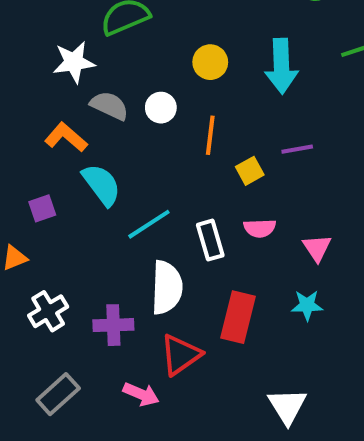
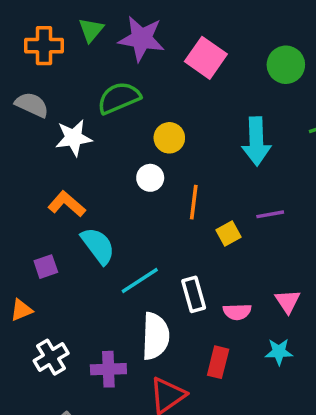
yellow circle: (210, 62) -> (169, 138), moved
gray semicircle: (109, 106) -> (32, 105), moved
pink semicircle: (260, 228) -> (237, 312), moved
red rectangle: (238, 317) -> (218, 362), size x0.7

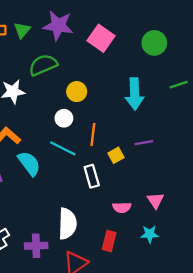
green triangle: (91, 30) -> (22, 30), moved
cyan line: (140, 280) -> (63, 148), moved, turned 60
white rectangle: (194, 294) -> (92, 176), moved

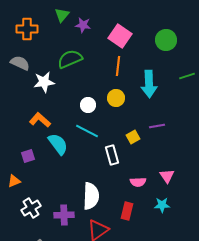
purple star: (58, 26) -> (83, 25), size x0.6
green triangle: (22, 30) -> (62, 15), moved
yellow circle: (77, 92) -> (116, 98), moved
orange line: (93, 134) -> (118, 66), moved

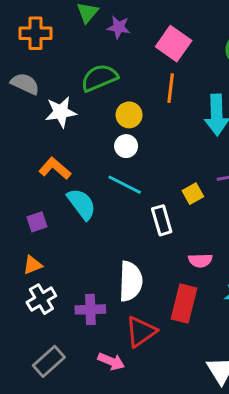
yellow circle: (116, 98) -> (129, 115), moved
orange triangle: (14, 181) -> (33, 265), moved
red rectangle: (127, 211) -> (184, 304), size x1.4

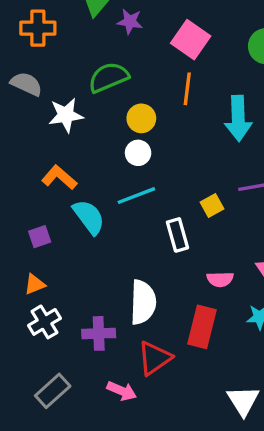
cyan line: (125, 185) -> (136, 196), turned -48

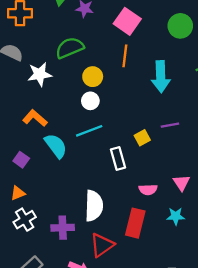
purple square: (40, 237) -> (21, 160), turned -35

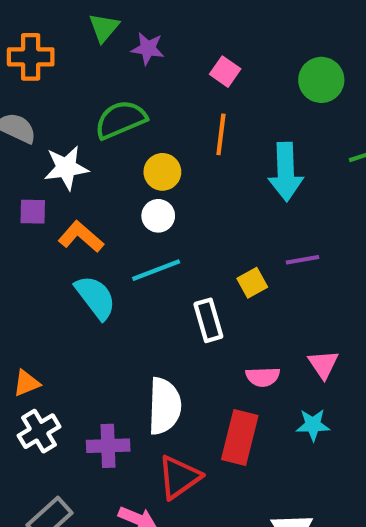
pink square: (127, 21) -> (225, 72), size x0.6
orange L-shape: (35, 118) -> (81, 237), moved
purple square: (21, 160) -> (33, 212), moved, turned -35

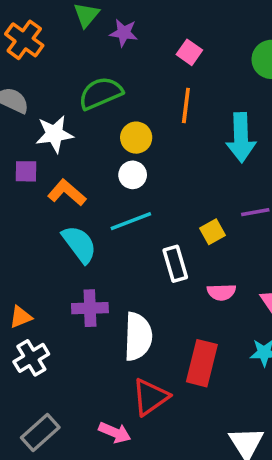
orange cross: (31, 57) -> (24, 40), turned 36
pink semicircle: (263, 377) -> (221, 292), moved
purple cross: (108, 446) -> (90, 308), moved

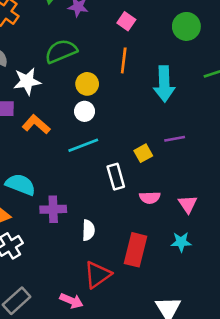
cyan semicircle: (79, 244) -> (20, 184), moved, turned -32
white semicircle: (138, 337) -> (88, 230), size x0.6

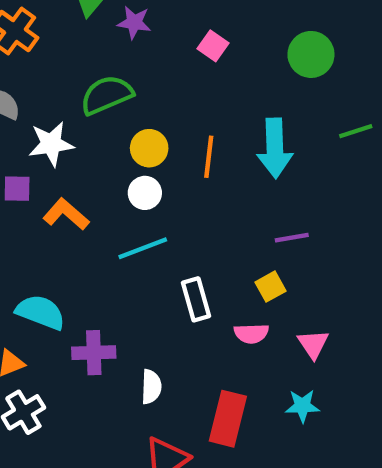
orange line: (124, 60) -> (209, 157), moved
yellow square: (143, 153) -> (271, 287), moved

